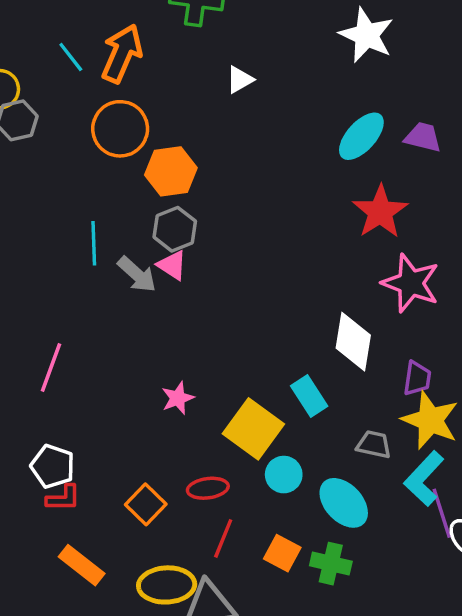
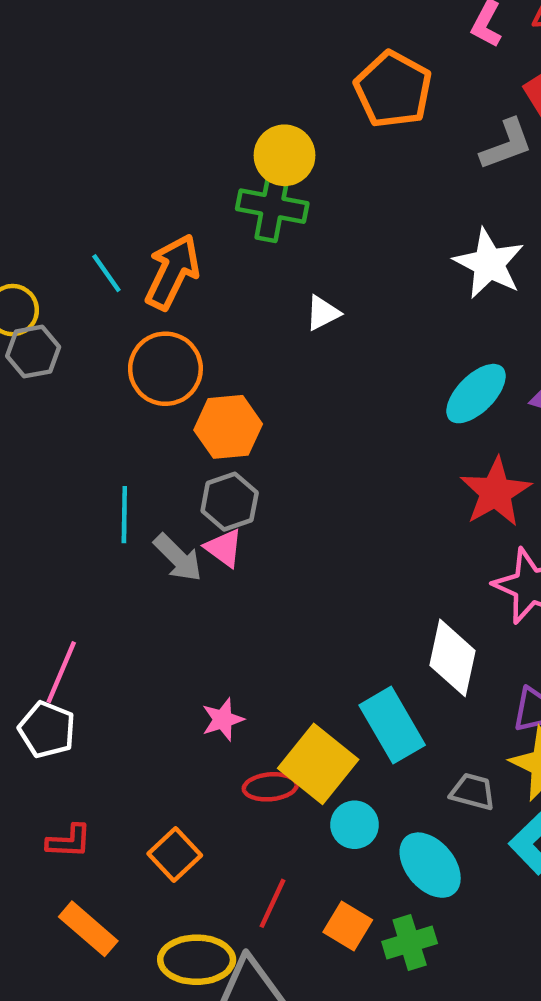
cyan rectangle: (309, 396) -> (392, 725), size x1.4
white pentagon: (53, 466) -> (47, 729), moved
red ellipse: (208, 488) -> (270, 787), moved
green cross: (331, 564) -> (410, 942), turned -33

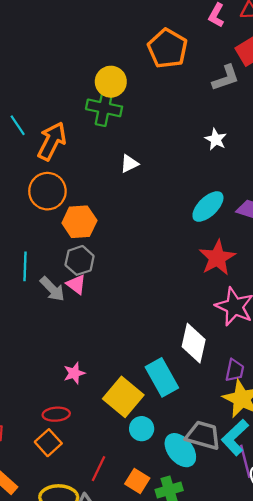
white star: (489, 264) -> (216, 139), size x0.6
cyan line: (106, 273) -> (18, 125), moved
red ellipse: (270, 787) -> (56, 414), moved
gray trapezoid: (473, 792) -> (203, 435), moved, size x1.5

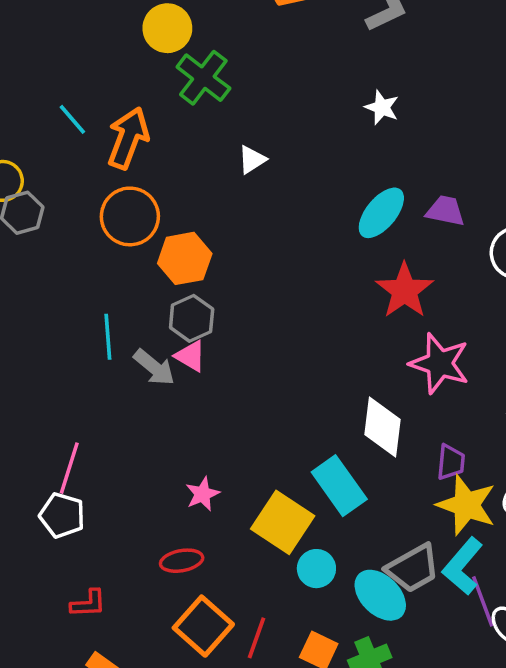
yellow circle: (111, 82) -> (167, 28), moved
green cross: (104, 108) -> (203, 78), turned 32
gray trapezoid: (203, 435) -> (413, 568), turned 141
orange square: (48, 443) -> (203, 626), moved, size x1.4

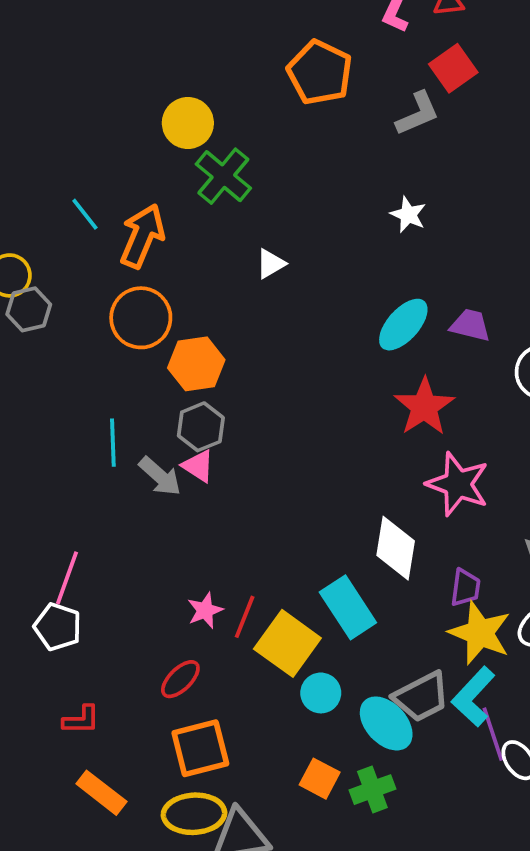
red ellipse: (182, 561) -> (180, 679), turned -36
orange square: (203, 626) -> (200, 748), turned 32
red line: (256, 638) -> (245, 617), moved

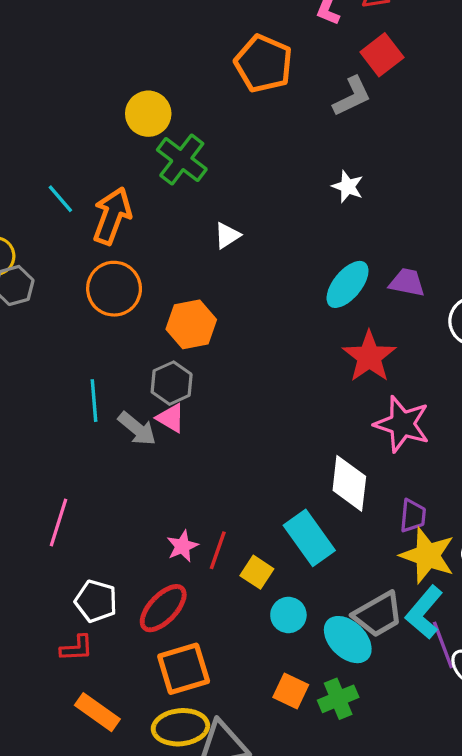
orange hexagon: (196, 364) -> (191, 324), moved
white pentagon: (58, 627) -> (96, 601), moved
yellow square: (287, 643) -> (257, 572), size x0.6
red ellipse: (180, 679) -> (163, 608), size x1.4

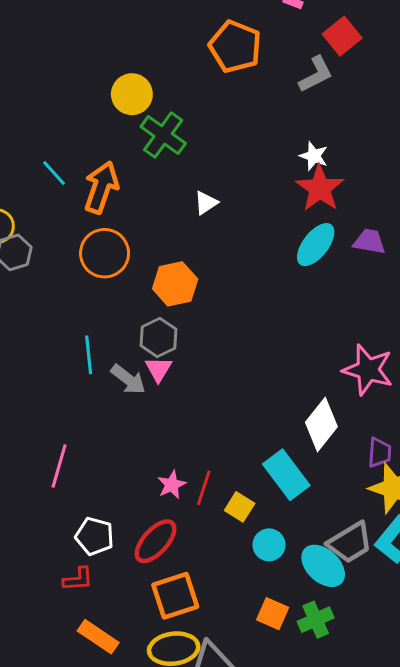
red star: (369, 357) -> (320, 188), moved
pink triangle: (171, 418) -> (158, 369), turned 32
white diamond: (349, 483) -> (321, 425), turned 33

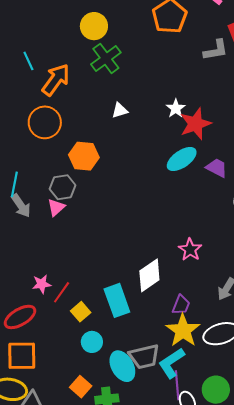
white star: (314, 156) -> (176, 108), moved
pink star: (368, 370) -> (190, 250), size x0.7
gray arrow: (128, 379) -> (21, 206), moved

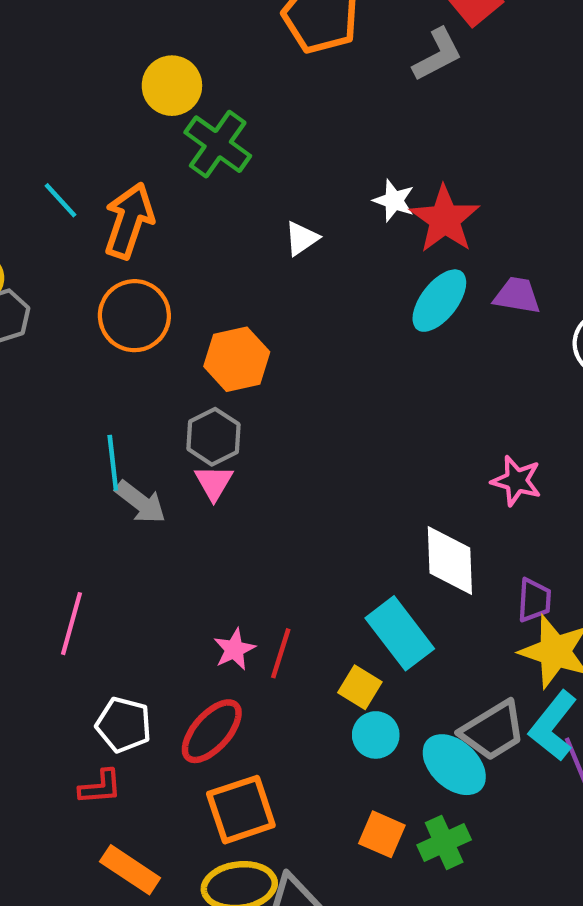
white triangle: (120, 110) -> (302, 238), moved
white diamond: (149, 275) -> (450, 560), turned -40
yellow square: (81, 312) -> (360, 687), moved

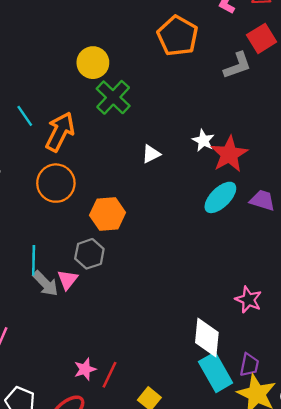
pink triangle: (214, 482) -> (68, 280), moved
cyan rectangle: (400, 633) -> (216, 372), moved

